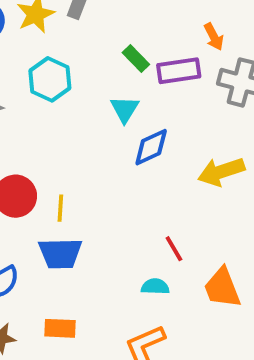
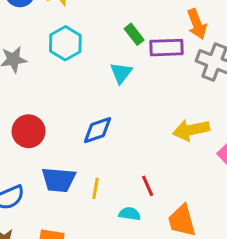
orange arrow: (214, 37) -> (197, 24), size x1.4
blue diamond: (151, 147) -> (97, 130), moved
yellow line: (60, 208) -> (95, 188), moved

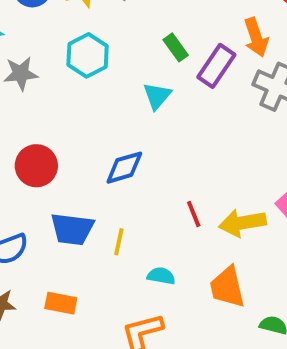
purple rectangle: (167, 48) -> (216, 66), turned -56
yellow arrow: (191, 130) -> (242, 223), moved
red line: (148, 186) -> (194, 214), moved

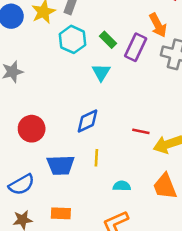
cyan hexagon: (88, 55) -> (73, 39), moved
red line: (194, 214) -> (141, 131), moved, turned -48
yellow line: (119, 242) -> (96, 158), moved

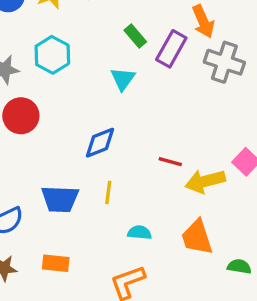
cyan hexagon: (73, 39) -> (52, 55), moved
red circle: (32, 129) -> (21, 116), moved

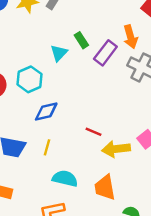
cyan hexagon: (52, 55) -> (30, 79), moved
cyan triangle: (123, 79) -> (59, 53), moved
cyan semicircle: (139, 233) -> (65, 179), size x1.5

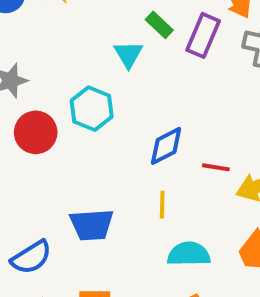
blue diamond: (46, 112) -> (166, 146), moved
yellow line: (47, 147) -> (162, 205), moved

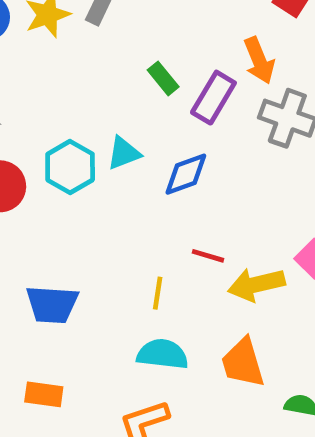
cyan triangle: (128, 54) -> (124, 153), moved, turned 32
blue diamond: (166, 146) -> (186, 174), moved
yellow line: (162, 205) -> (158, 293), moved

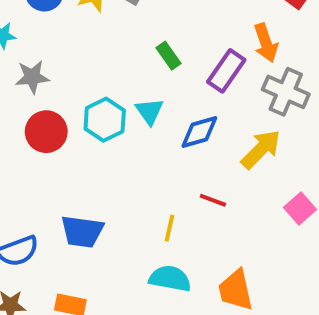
green rectangle: (163, 78) -> (169, 56), moved
cyan triangle: (124, 153) -> (150, 111), turned -48
yellow arrow: (256, 284) -> (261, 149), moved, turned 144

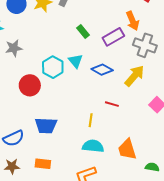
purple rectangle: (226, 71) -> (113, 37), turned 30
red circle: (46, 132) -> (30, 85), moved
blue diamond: (199, 132) -> (102, 70), turned 50

